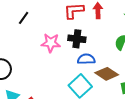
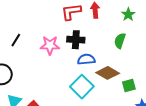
black line: (24, 18) -> (16, 40), moved

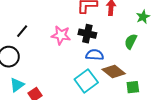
black line: (16, 40) -> (22, 31), moved

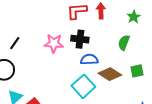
green square: (133, 87) -> (137, 71), moved

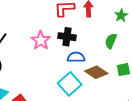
pink star: (54, 43) -> (41, 40), turned 30

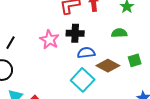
green semicircle: (111, 41) -> (119, 33), turned 70

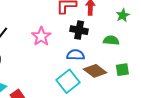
black cross: (75, 33) -> (79, 30), moved

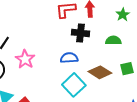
pink star: (41, 36) -> (25, 59), moved
blue semicircle: (76, 55) -> (69, 58), moved

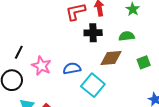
blue semicircle: (69, 58) -> (72, 68), moved
brown diamond: (100, 72) -> (111, 58), moved, turned -30

